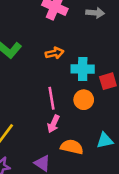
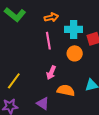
pink line: (51, 98) -> (48, 41), moved

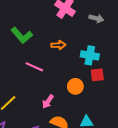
cyan cross: (74, 29) -> (90, 55), moved
pink line: (48, 41) -> (34, 67), moved, turned -66

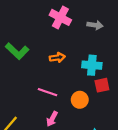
pink line: (34, 67) -> (47, 92), moved

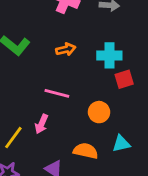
orange circle: (80, 100) -> (99, 112), moved
pink arrow: (52, 119) -> (41, 124), moved

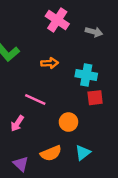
cyan triangle: (121, 144) -> (83, 153), turned -35
orange semicircle: (86, 151) -> (51, 153), turned 135

